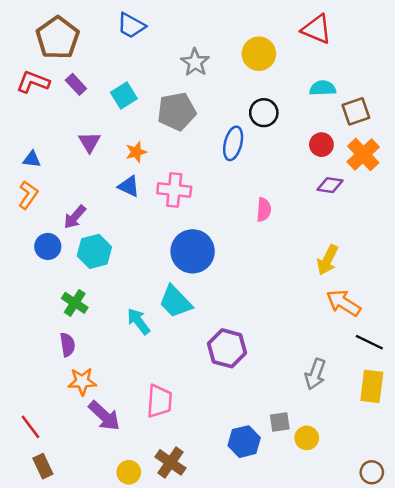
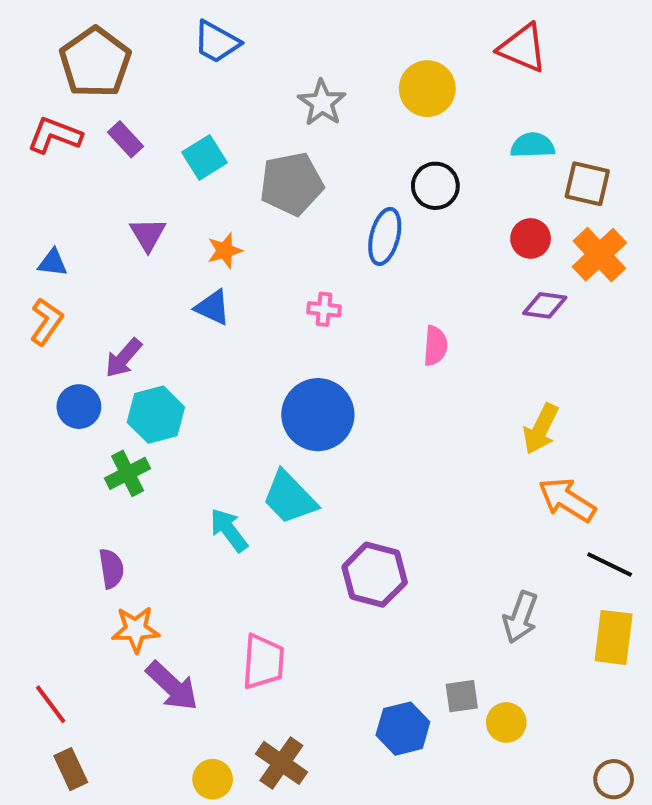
brown square: (356, 111) -> (587, 184), turned 32
pink cross: (174, 190) -> (324, 309), moved, size x0.6
green cross: (75, 303) -> (128, 473), moved, turned 30

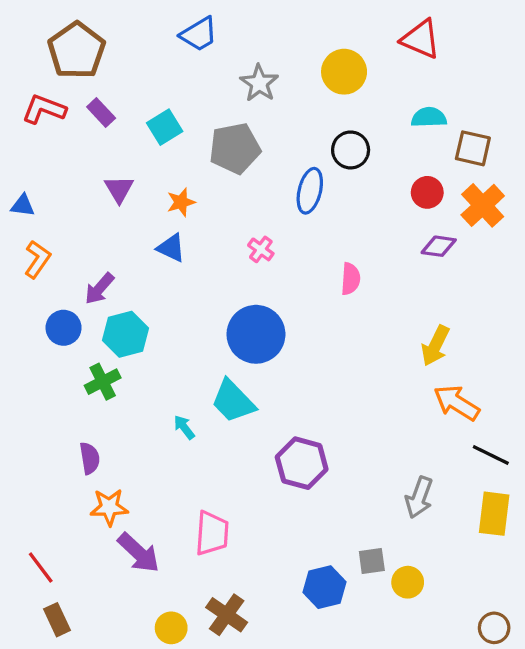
blue trapezoid: (217, 42) -> (199, 34), moved, turned -60
blue triangle: (53, 263) -> (23, 205), moved
pink cross: (324, 309) -> (261, 249), turned 30
cyan arrow: (229, 530) -> (184, 427), size x0.7

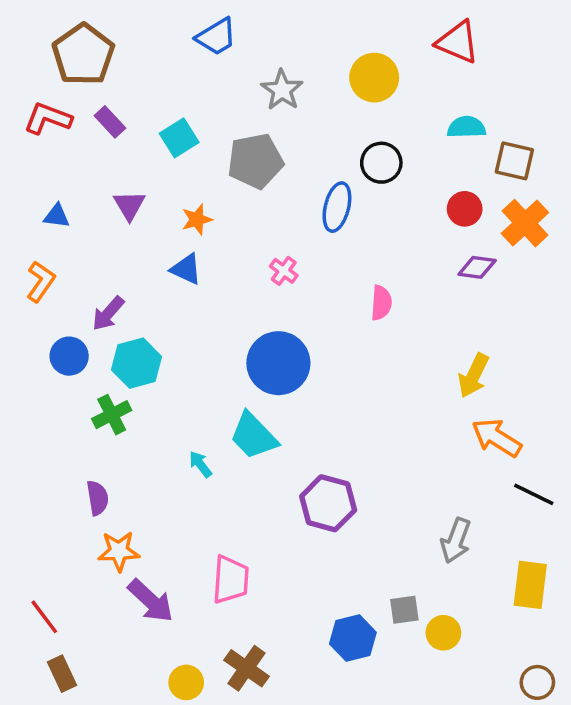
blue triangle: (23, 205) -> (57, 216), moved
yellow rectangle: (494, 514) -> (530, 585), moved

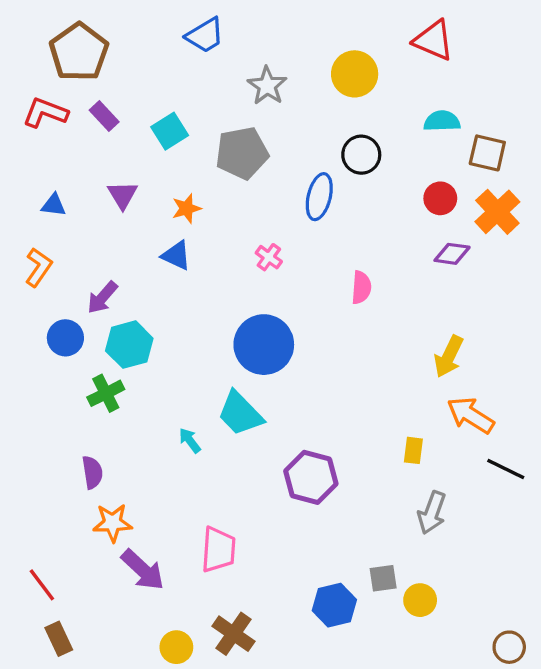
yellow rectangle: (530, 585) -> (413, 450), moved, size x0.6

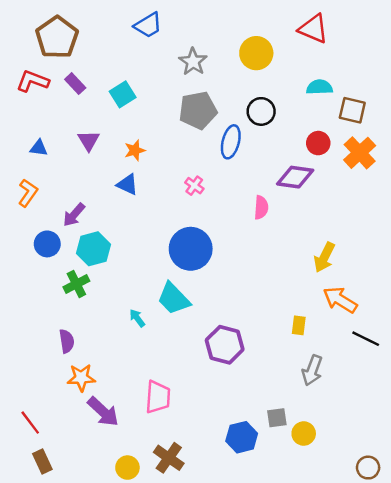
gray pentagon: (242, 153) -> (198, 110), moved
purple diamond: (452, 254) -> (295, 177), moved, size x1.4

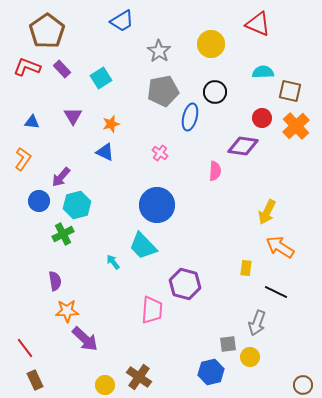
black line: (366, 339) -> (276, 292), moved
gray arrow: (312, 370) -> (257, 323), moved
pink trapezoid: (158, 397) -> (152, 310), moved
blue hexagon: (242, 437) -> (211, 372), moved

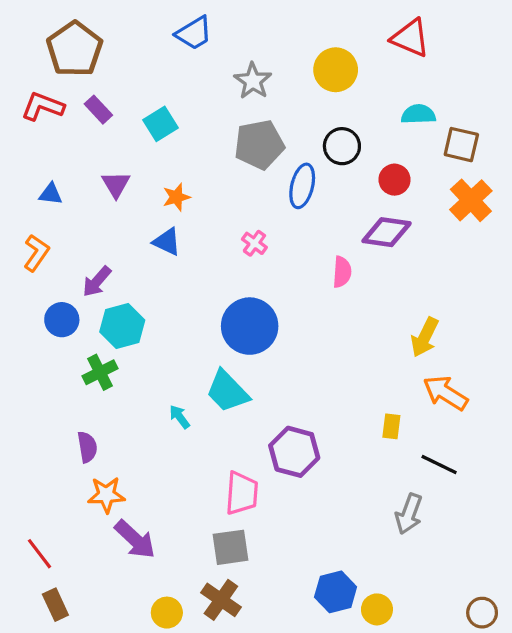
red circle: (262, 118) -> (394, 180), moved
gray square: (228, 344) -> (231, 547), moved, size x1.4
yellow circle: (250, 357) -> (377, 609), moved

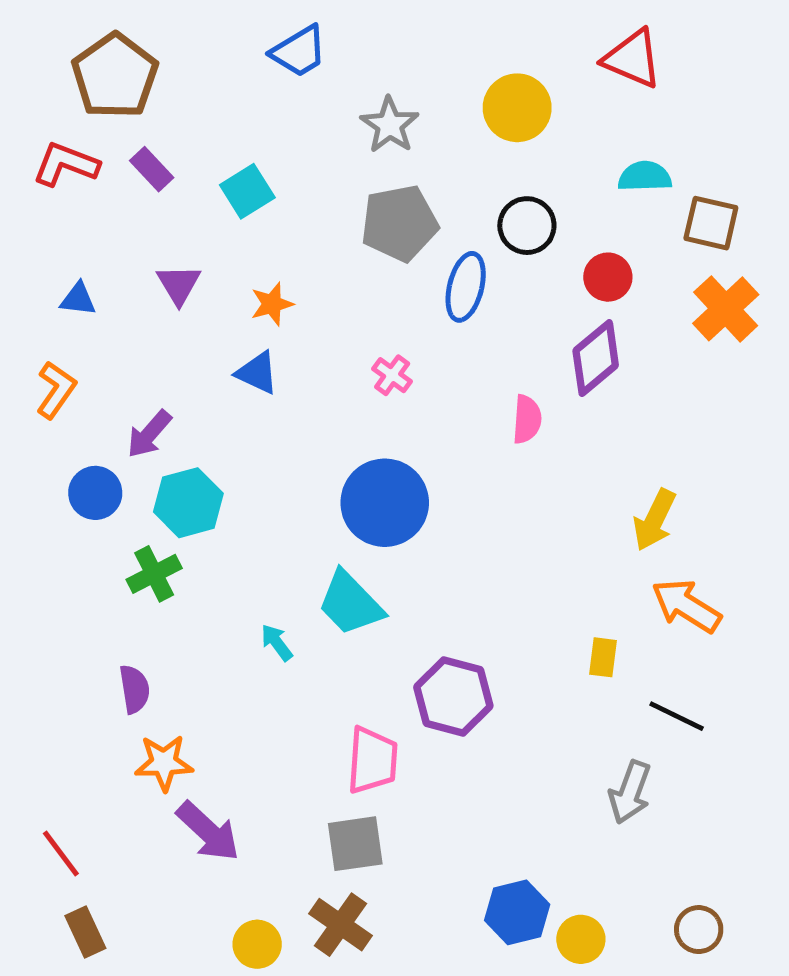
purple diamond: (387, 232) -> (596, 358), turned -48
brown circle: (482, 613) -> (699, 930), moved

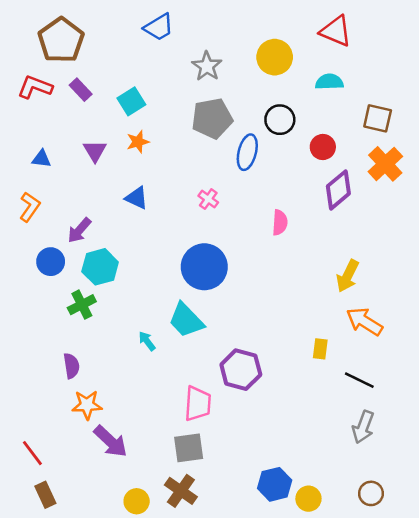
cyan semicircle: (645, 176) -> (329, 82), moved
orange star: (272, 304) -> (138, 142), moved
purple diamond: (596, 358) -> (338, 190), moved
gray arrow: (630, 792) -> (363, 427), moved

